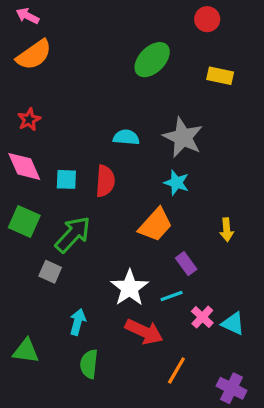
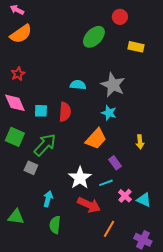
red circle: (207, 19) -> (120, 17), moved

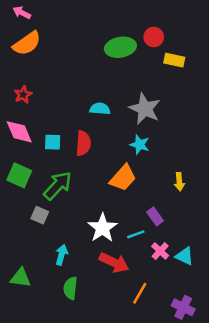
red circle: (120, 17) -> (154, 37), moved
green ellipse: (94, 37) -> (120, 47), turned 35
purple rectangle: (115, 163) -> (155, 216), moved

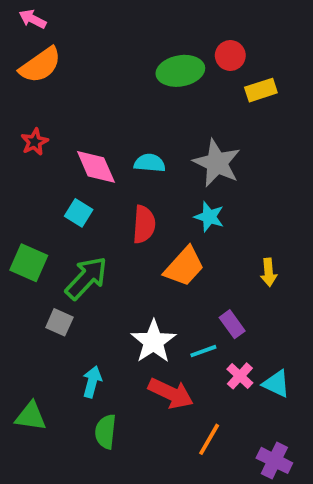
yellow rectangle: (174, 60) -> (261, 90), turned -30
pink diamond: (19, 132) -> (96, 167), moved
cyan square: (53, 142) -> (79, 213), turned 30
red semicircle: (83, 143) -> (144, 224), moved

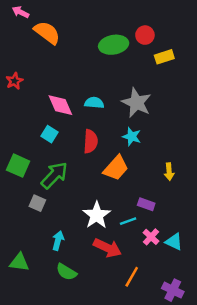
orange semicircle: (40, 65) -> (47, 33), moved, turned -108
red star: (35, 142) -> (14, 81), moved
purple rectangle: (232, 324) -> (146, 204), turned -35
green semicircle: (106, 432) -> (66, 272), turned -65

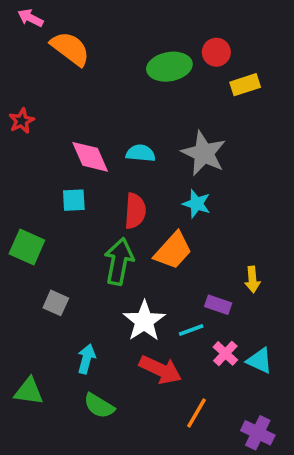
cyan square: (49, 134) -> (74, 200), turned -35
yellow arrow: (169, 172) -> (252, 279), moved
green arrow: (54, 175) -> (119, 261), moved, turned -32

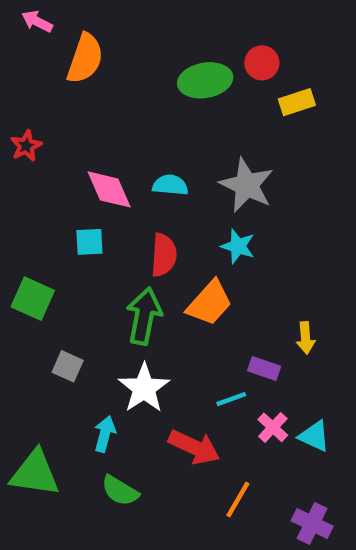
orange semicircle: (70, 49) -> (85, 58), turned 72
white star: (144, 321) -> (144, 388), moved
green triangle: (29, 391) -> (35, 473), size x1.4

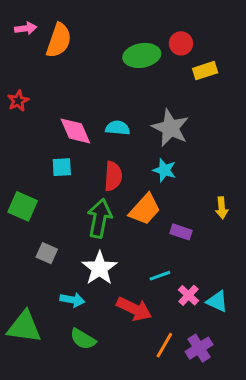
pink arrow: (37, 21) -> (26, 28), moved, turned 145
yellow arrow: (306, 338) -> (222, 208), moved
purple rectangle: (264, 368) -> (181, 232), moved
cyan arrow: (105, 434) -> (72, 300), turned 85
purple cross: (312, 523) -> (199, 348), moved, turned 32

